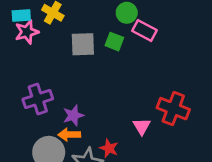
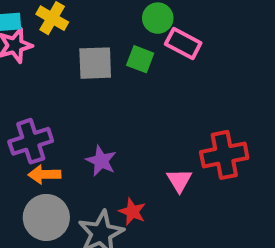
red cross: (173, 109) -> (224, 155), turned -32
purple star: (73, 115) -> (101, 161), moved, turned -30
orange arrow: (69, 135) -> (44, 174), moved

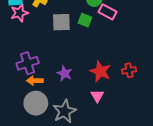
red cross: (224, 155) -> (129, 70), size x0.6
pink triangle: (179, 180) -> (97, 96), moved
red star: (132, 212) -> (100, 71), moved, size x1.5

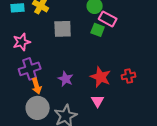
pink star: (19, 13) -> (22, 42), moved
green square: (85, 20) -> (98, 30), moved
orange arrow: (35, 81) -> (37, 86), turned -105

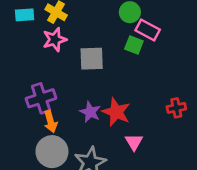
gray square: (63, 29) -> (92, 59), moved
pink star: (22, 42) -> (55, 40), moved
red star: (101, 77) -> (116, 112), moved

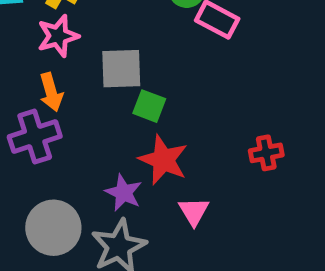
green square: (134, 45) -> (149, 106), moved
purple star: (90, 112) -> (124, 193), moved
orange arrow: (51, 122) -> (51, 92), moved

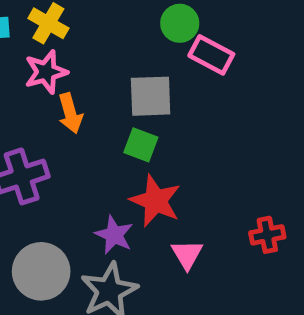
gray square: (121, 69) -> (151, 96), moved
orange arrow: (51, 92) -> (70, 113), moved
red cross: (266, 153) -> (267, 235), moved

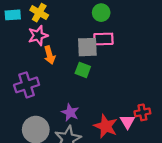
pink rectangle: (211, 55) -> (103, 39), moved, turned -30
red star: (155, 201) -> (106, 126), moved
pink triangle: (187, 254) -> (128, 122), moved

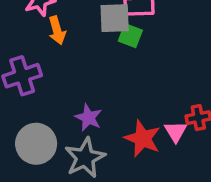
green square: (83, 70) -> (130, 36), moved

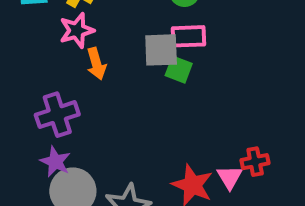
purple star: (88, 118) -> (55, 162), moved

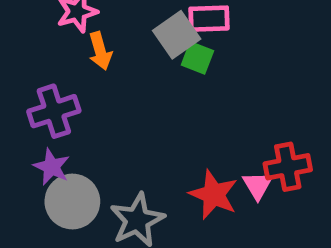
gray square: (161, 50) -> (177, 35), turned -33
red cross: (255, 162) -> (288, 167), size x1.4

